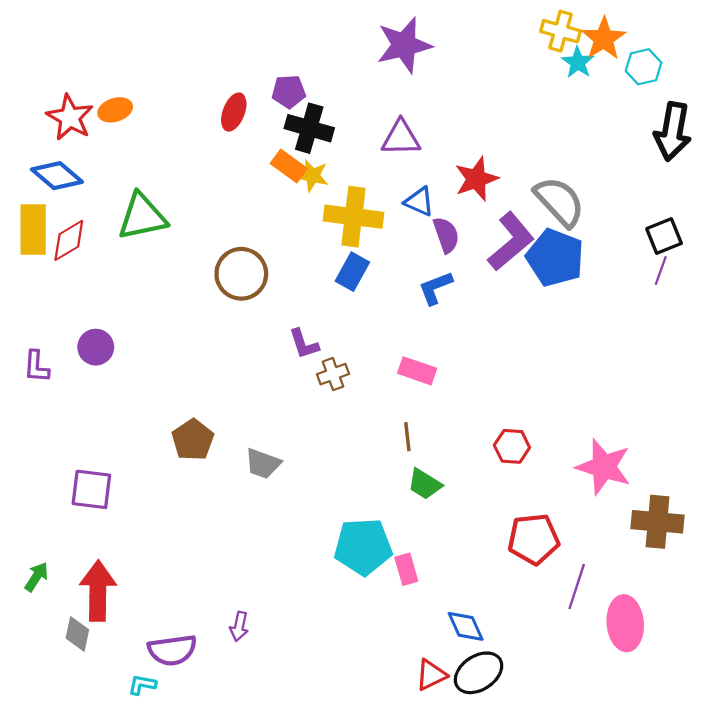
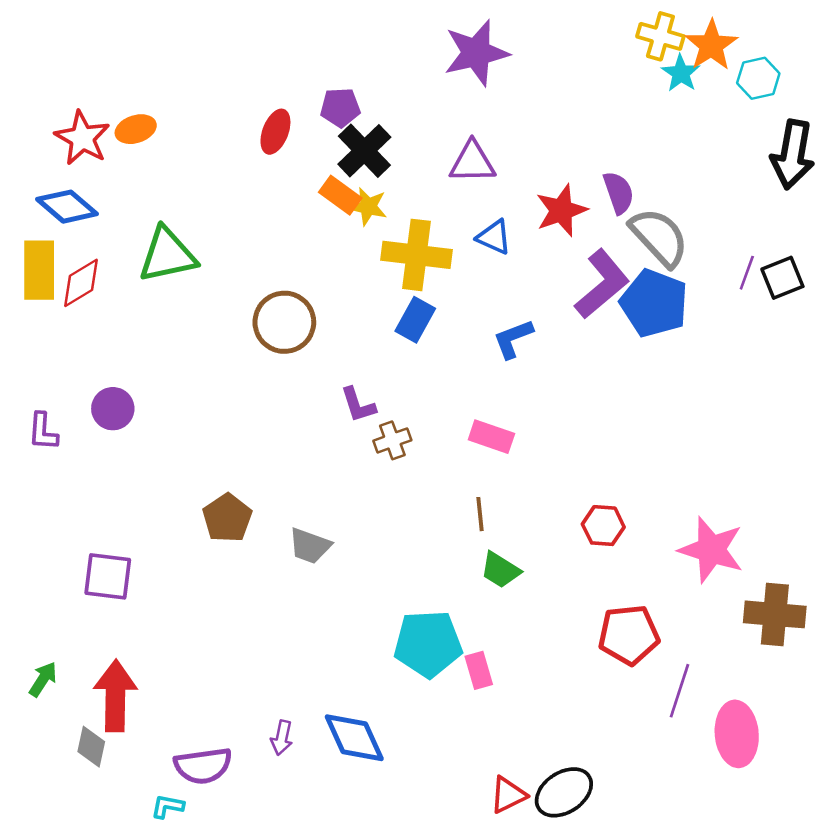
black cross: (309, 128) -> (364, 151), turned 30
purple semicircle: (446, 235) -> (619, 193), moved
purple line: (661, 271) -> (747, 273), moved
blue diamond: (466, 626) -> (354, 738), moved, size x1.4

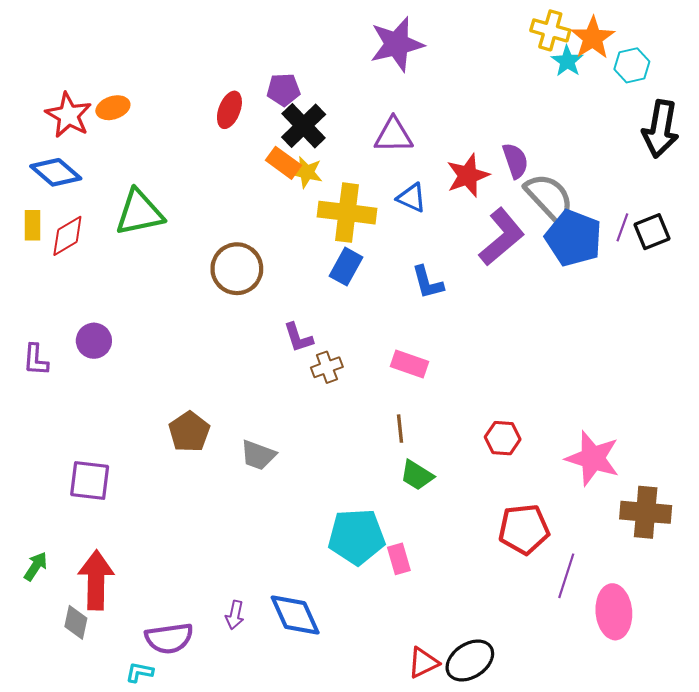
yellow rectangle: (39, 270) -> (32, 225), size x0.6
blue pentagon: (654, 303) -> (574, 238), moved
blue L-shape: (513, 339) -> (427, 282), turned -84

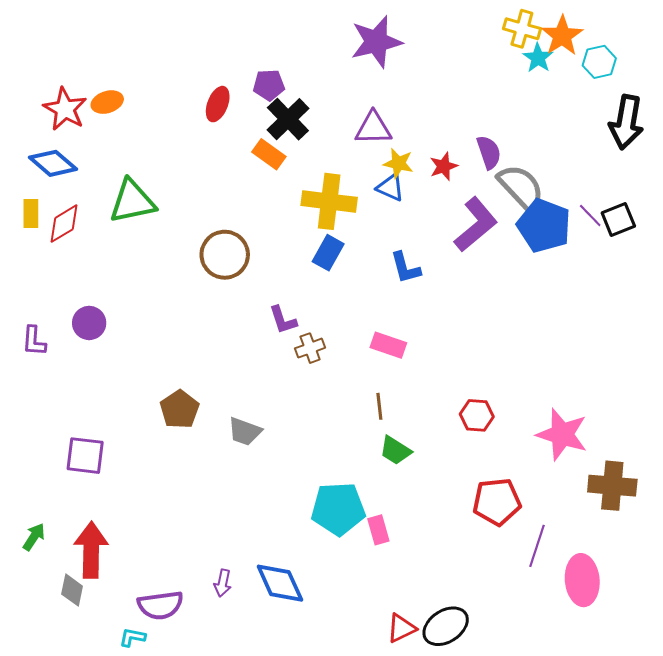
yellow star: (307, 172) -> (398, 163), moved
red star: (468, 176) -> (444, 166), size x0.7
purple line: (622, 227) -> (590, 216), turned -64

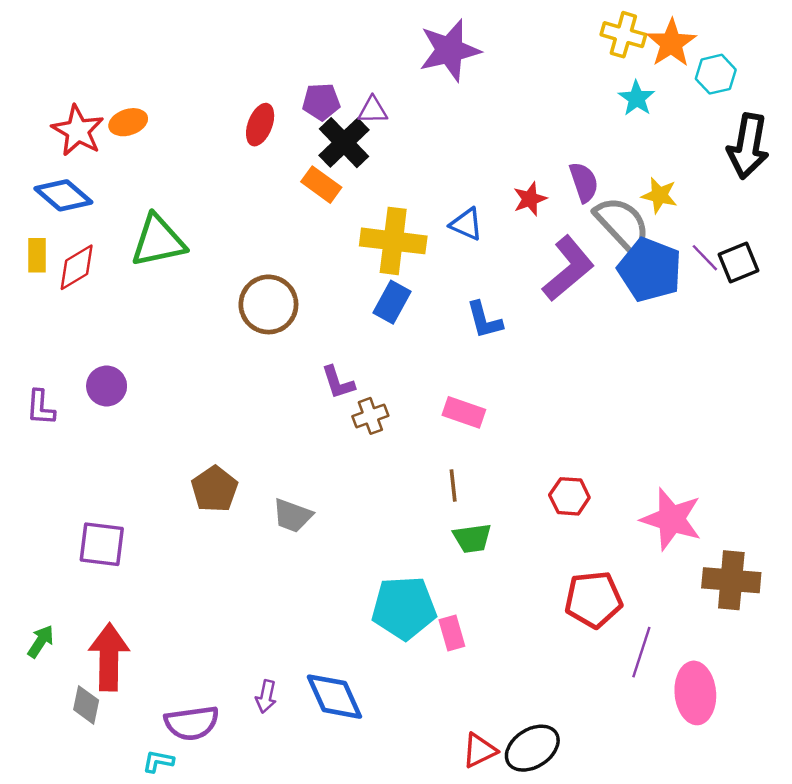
cyan star: (538, 58) -> (637, 98), moved
purple triangle: (373, 128) -> (373, 110), moved, size x0.7
yellow star: (398, 163) -> (659, 195), moved
green trapezoid: (395, 451) -> (472, 538), turned -40

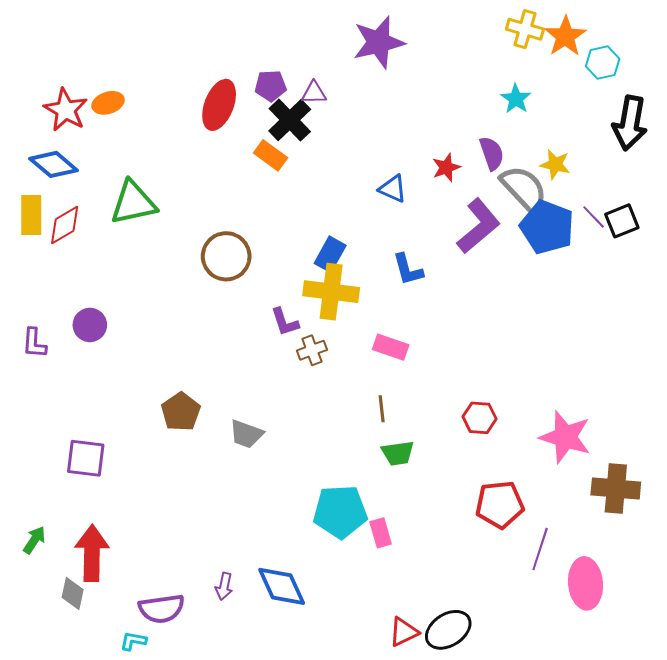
cyan star: (637, 98) -> (516, 99), moved
red ellipse: (260, 125) -> (219, 105), size x1.4
yellow cross: (393, 241) -> (331, 292), moved
yellow rectangle: (37, 255) -> (31, 215), size x1.4

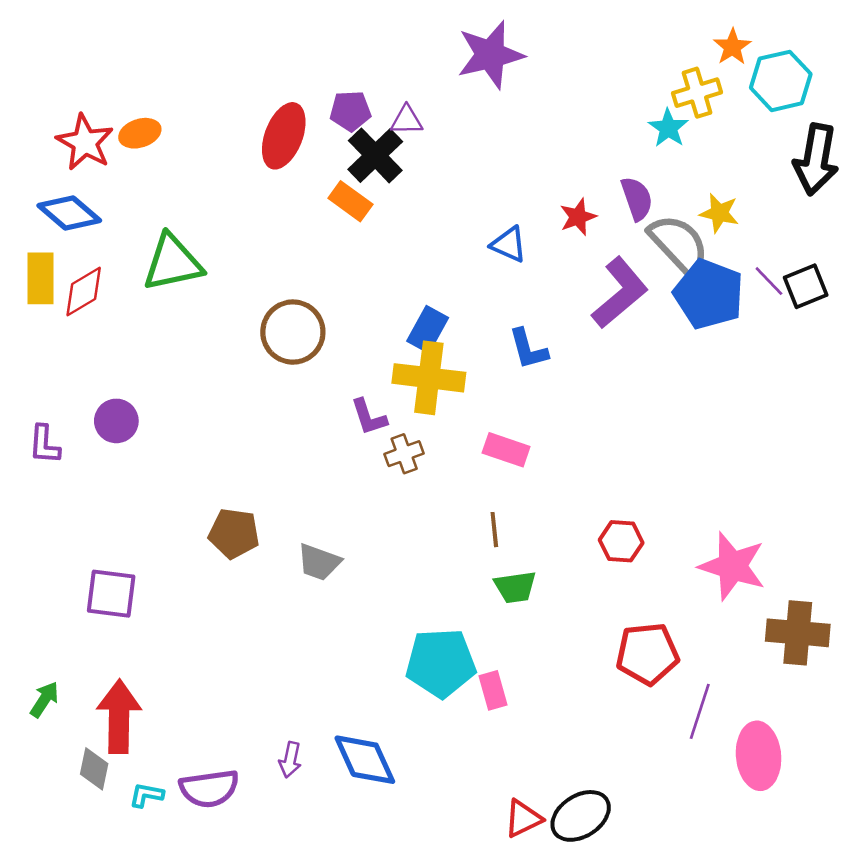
yellow cross: (525, 29) -> (697, 93), moved, turned -33
orange star: (565, 36) -> (732, 47), size x0.7
cyan hexagon: (603, 62) -> (781, 81), size x1.4
brown pentagon: (181, 412) -> (234, 533), turned -30
cyan L-shape: (133, 641) -> (146, 795), moved

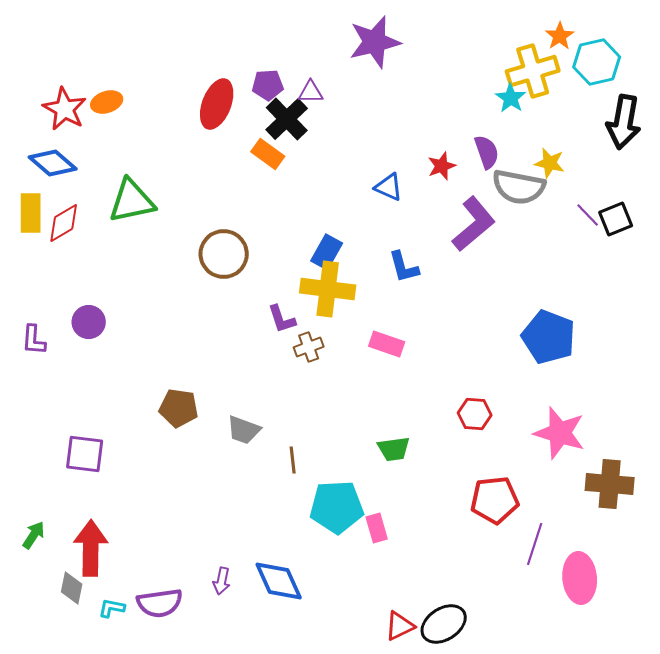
yellow cross: (697, 93) -> (533, 71), size x1.4
gray semicircle: (679, 244) -> (519, 187), turned 144
blue pentagon: (709, 294) -> (549, 337), moved
brown line: (494, 530) -> (293, 460), moved

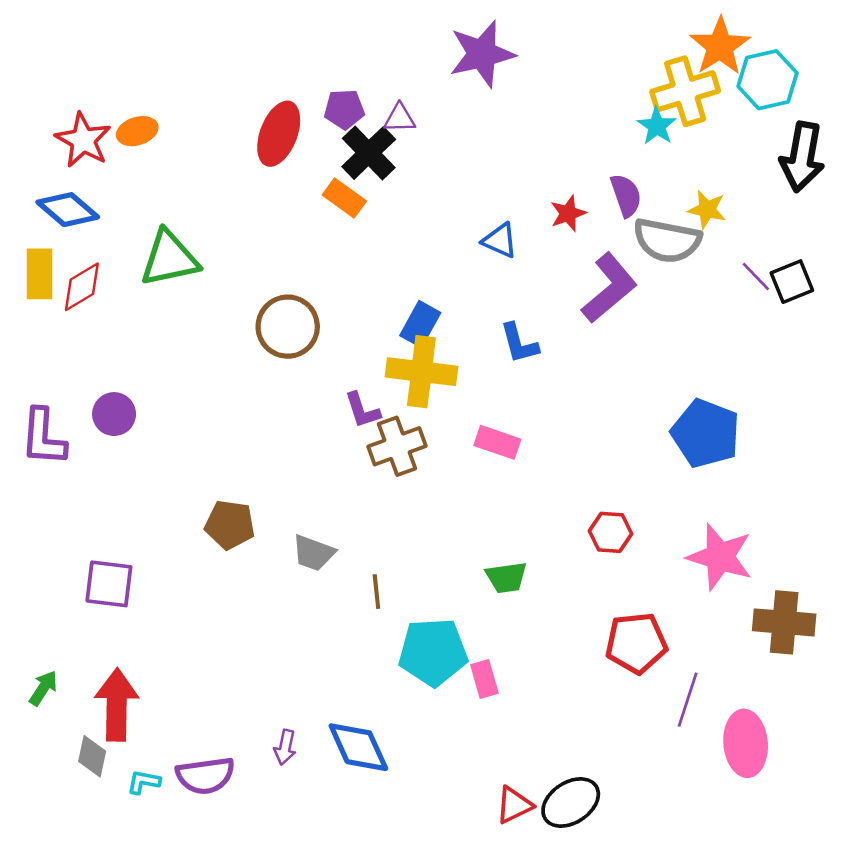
orange star: (560, 36) -> (720, 46), size x1.6
purple L-shape: (34, 340) -> (43, 437), size x1.5
brown cross: (309, 347) -> (397, 446), size x1.5

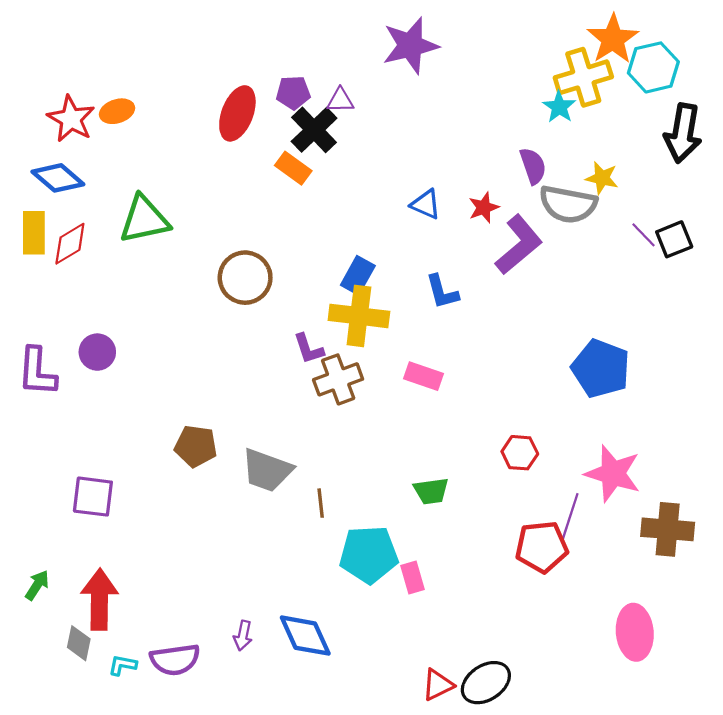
red star: (568, 213) -> (484, 208), moved
gray trapezoid: (313, 553) -> (267, 470), size x1.4
purple line: (688, 700) -> (570, 516), moved

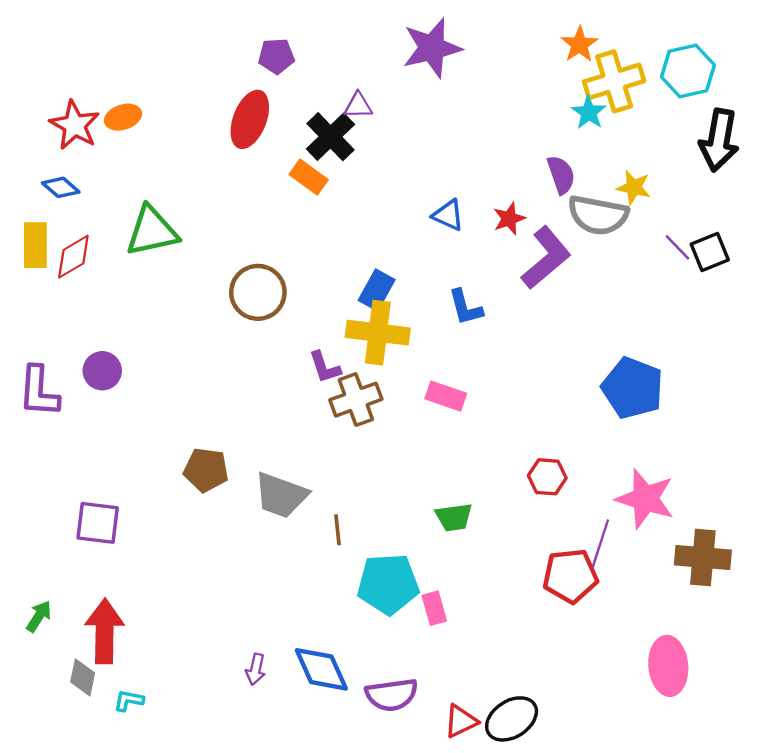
orange star: (613, 39) -> (580, 44), moved, size x0.7
purple pentagon: (293, 93) -> (276, 56), moved
blue diamond: (58, 178) -> (61, 187), size x0.7
purple semicircle: (175, 660) -> (392, 695), moved

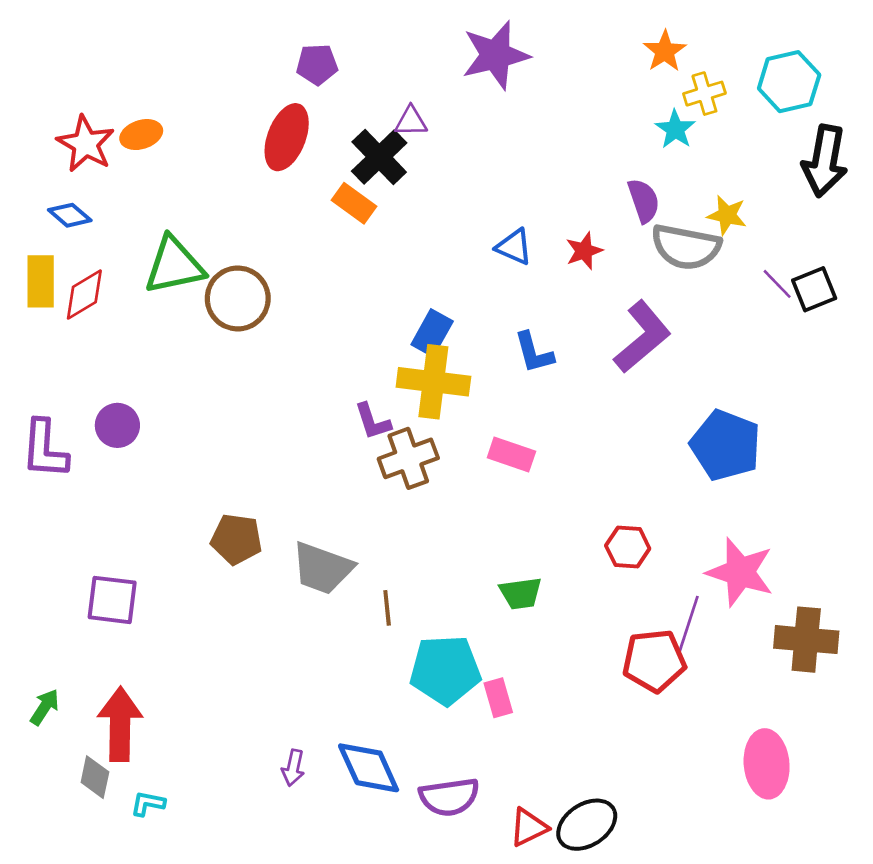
yellow cross: (614, 81) -> (704, 94), size x0.6
purple L-shape: (546, 258) -> (642, 337), moved
brown circle: (258, 292) -> (238, 298), moved

